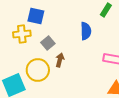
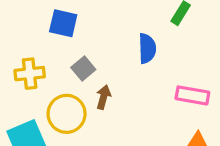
yellow cross: (22, 34) -> (30, 74), moved

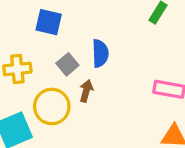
blue semicircle: (147, 48) -> (100, 53), moved

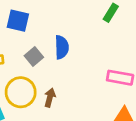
brown arrow: (86, 91) -> (50, 98), moved

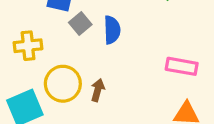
gray square: (34, 56) -> (80, 24), moved

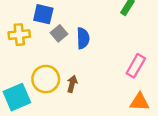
yellow cross: (28, 46) -> (19, 35), moved
pink rectangle: (182, 66) -> (136, 66), turned -70

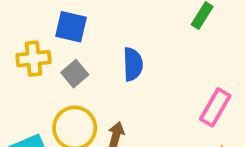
gray square: (59, 33) -> (75, 74), moved

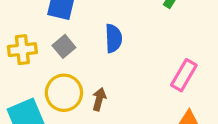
yellow cross: (33, 59) -> (22, 50), moved

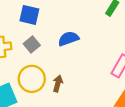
blue semicircle: (113, 38) -> (68, 39), turned -108

